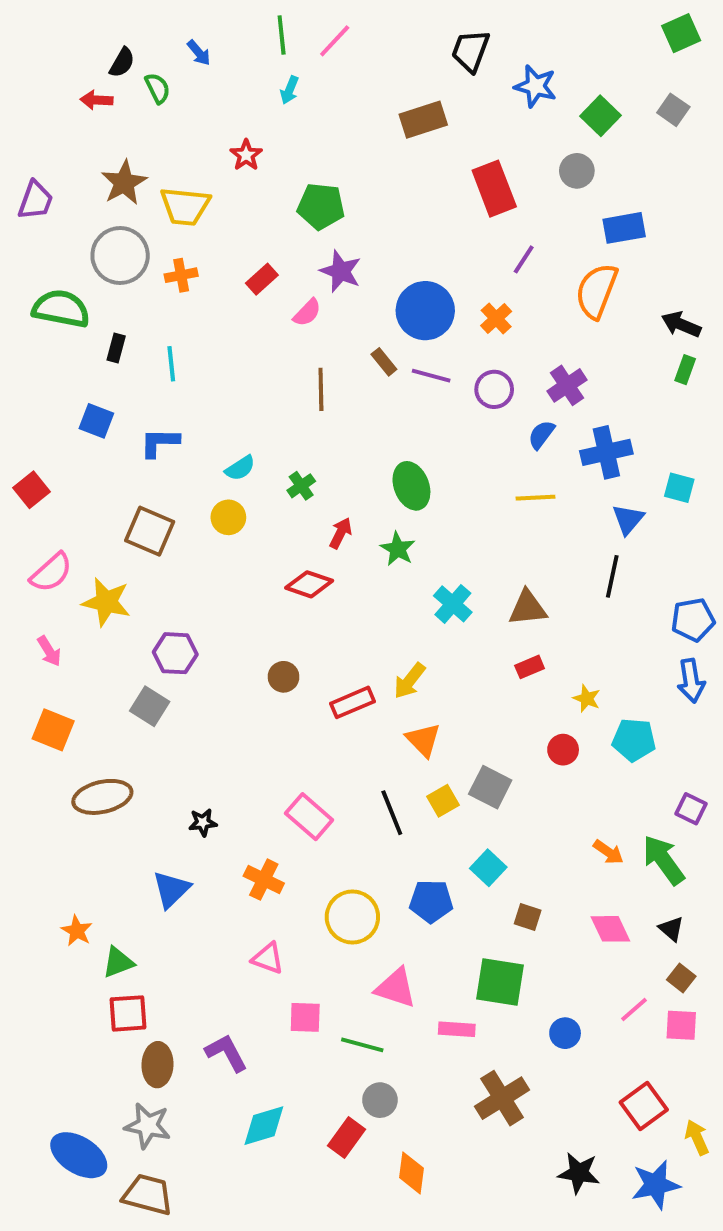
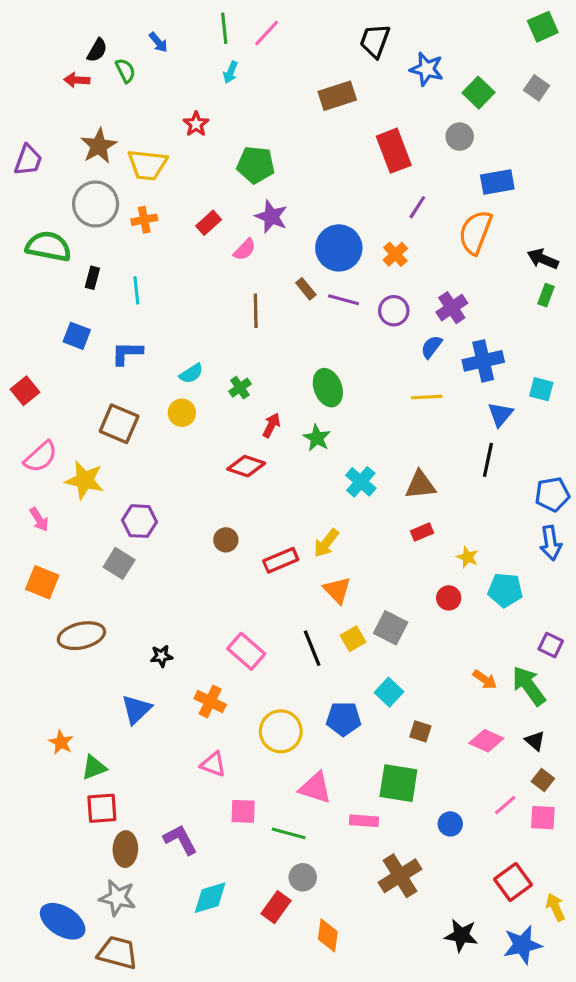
pink diamond: (610, 929) -> (486, 741), turned -40

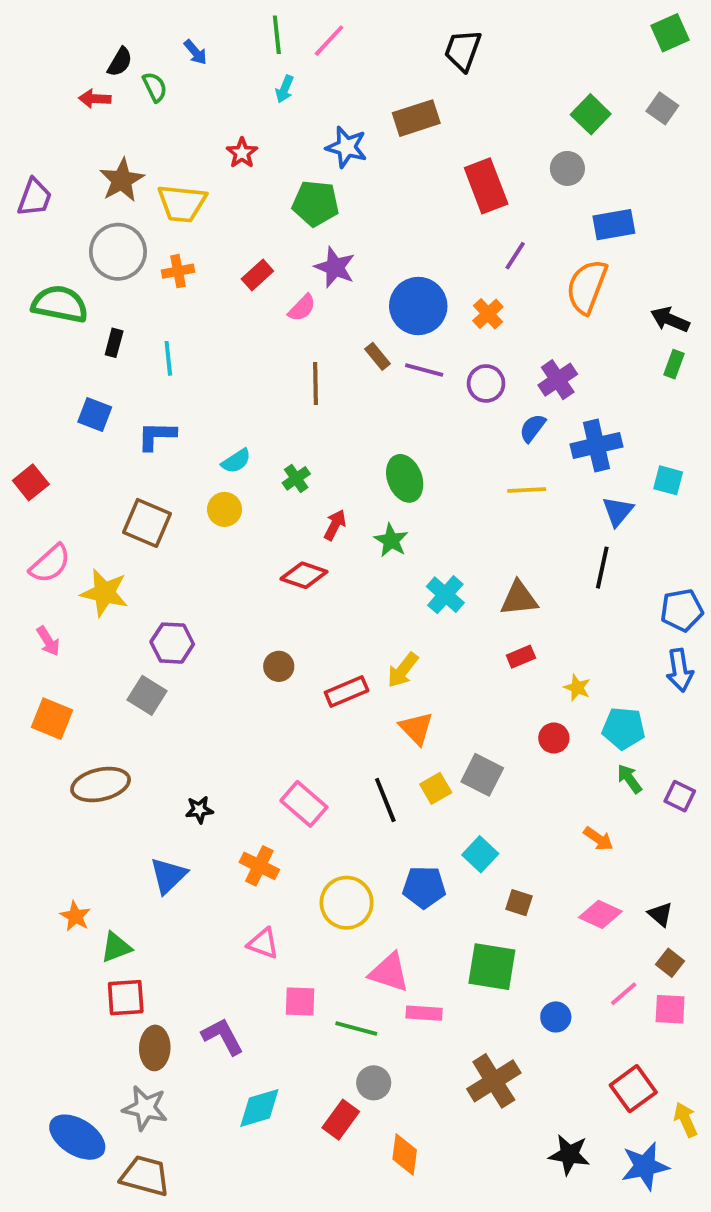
blue star: (427, 69) -> (347, 147), moved
green arrow: (529, 686) -> (629, 779), moved, size x0.6
pink rectangle: (364, 821) -> (424, 1013), moved

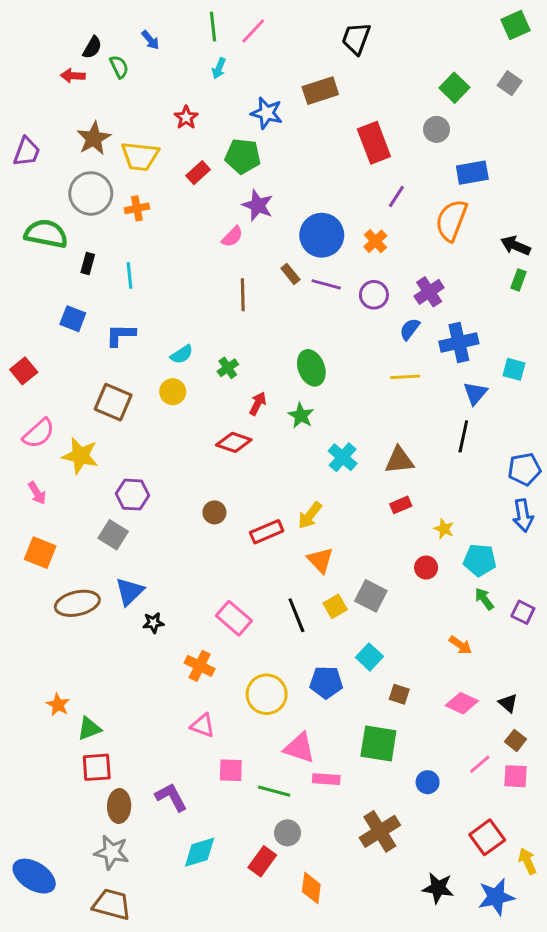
red rectangle: (257, 275) -> (198, 173), moved
blue triangle: (168, 876) -> (129, 591), moved
blue ellipse: (77, 1137) -> (34, 876), moved

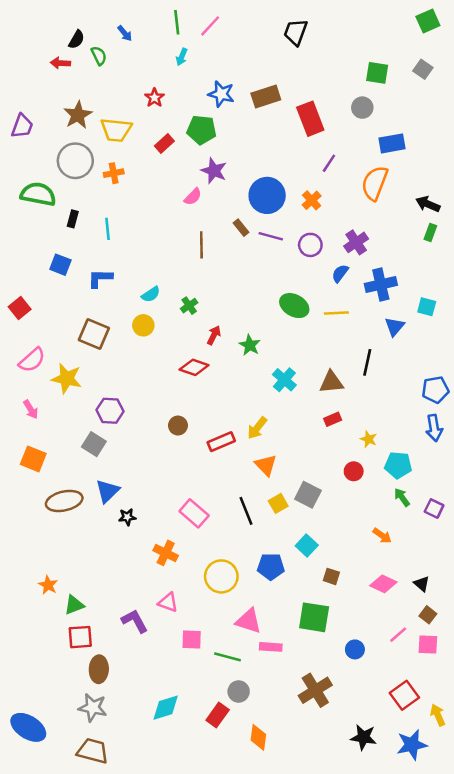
green square: (454, 88) -> (377, 73), turned -35
brown rectangle: (320, 91) -> (266, 96), moved
green ellipse: (311, 368) -> (294, 306), moved, turned -40
black line: (463, 436) -> (367, 362), moved
purple L-shape: (171, 797) -> (135, 621), moved

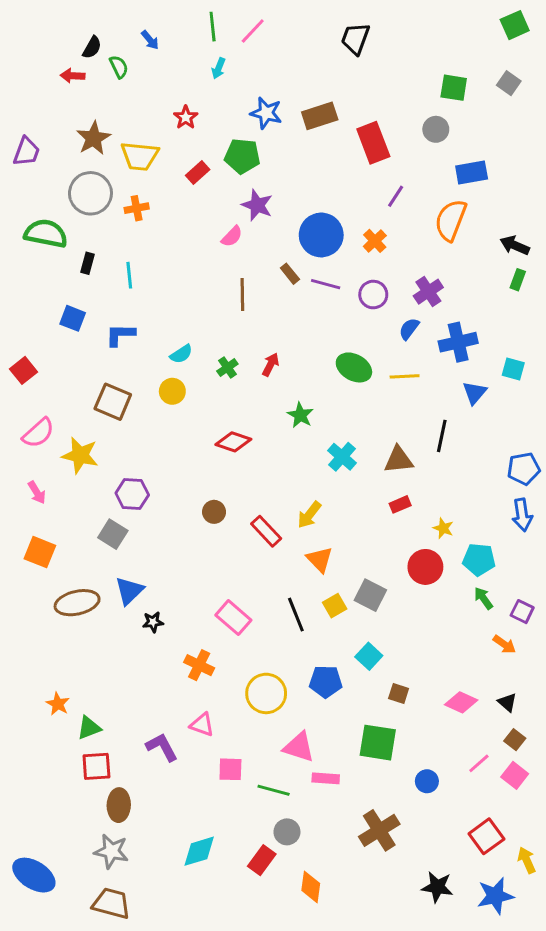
red arrow: (214, 335) -> (271, 364), moved
red rectangle: (221, 442) -> (266, 531), turned 70
red circle: (354, 471) -> (425, 567), size x1.5
orange arrow: (382, 536) -> (504, 644), moved
pink square: (428, 644) -> (515, 775), turned 35

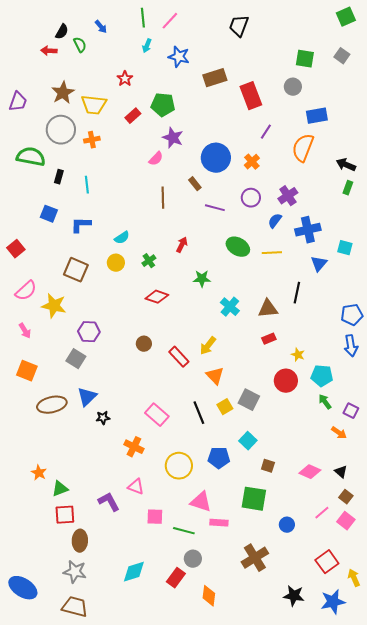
blue star: (266, 113) -> (179, 57), moved
purple line: (326, 284) -> (215, 208), moved
green cross: (227, 367) -> (149, 261), moved
green star: (300, 415) -> (202, 279), turned -30

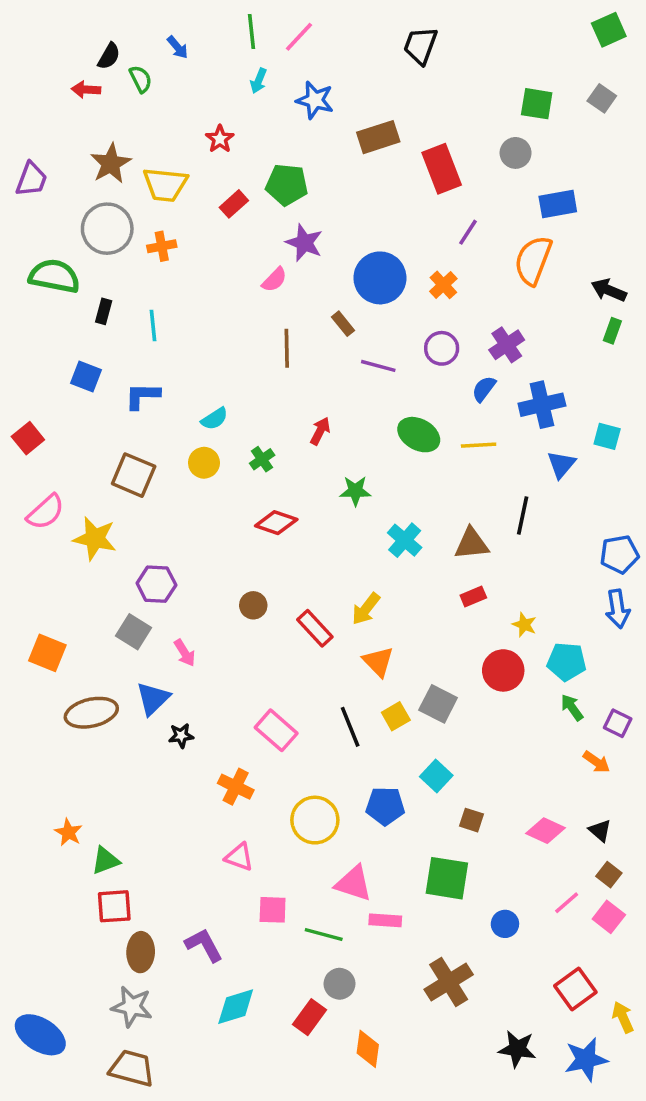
pink arrow: (25, 331) -> (185, 653), moved
purple L-shape: (109, 502) -> (204, 945), moved

